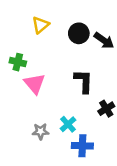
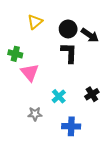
black L-shape: (84, 81) -> (69, 53), moved
cyan cross: (68, 124) -> (59, 96), moved

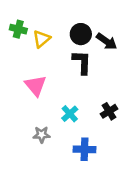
yellow triangle: (35, 22) -> (42, 39), moved
green cross: (15, 54) -> (18, 29), moved

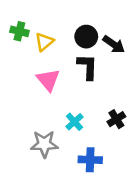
pink triangle: (35, 86) -> (48, 80), moved
gray star: (42, 135) -> (44, 144), size x1.5

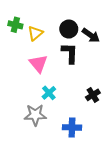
cyan cross: (74, 122) -> (49, 93), moved

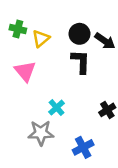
pink triangle: (38, 64) -> (25, 71), moved
blue cross: (72, 127) -> (83, 147), turned -30

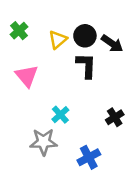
green cross: (18, 29) -> (19, 31), turned 35
yellow triangle: (41, 39) -> (58, 40), moved

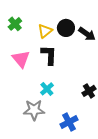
black L-shape: (86, 66) -> (49, 55), moved

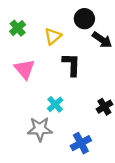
black circle: (66, 28) -> (84, 19), moved
black L-shape: (49, 55) -> (72, 64), moved

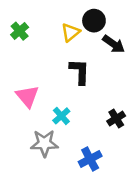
yellow triangle: (53, 36) -> (70, 32), moved
pink triangle: (25, 69) -> (27, 96), moved

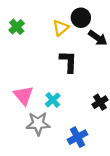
pink triangle: (27, 96) -> (23, 95), moved

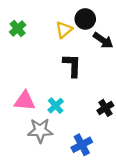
pink triangle: (23, 95) -> (25, 101), turned -45

